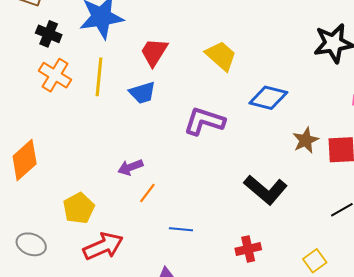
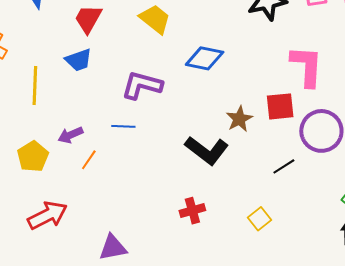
yellow line: (99, 77) -> (35, 85), moved
brown star: (306, 140) -> (239, 119), moved
yellow pentagon: (79, 208) -> (33, 156), moved
blue line: (181, 229) -> (123, 126), moved

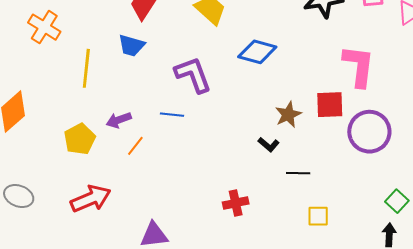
blue trapezoid: (79, 60) -> (131, 46), turned 32
purple L-shape: (142, 85) -> (193, 75), turned 51
black L-shape: (207, 150) -> (269, 145), moved, size x0.5
black line: (284, 166) -> (298, 173), moved, turned 30
yellow square: (260, 219) -> (318, 216), moved, turned 35

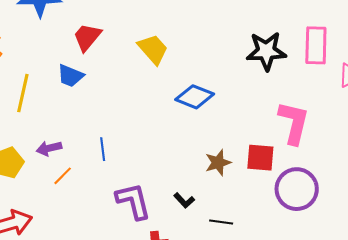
purple L-shape: (193, 75) -> (133, 201), moved
blue line: (172, 115) -> (103, 149), turned 70
black L-shape: (269, 145) -> (184, 200), moved

